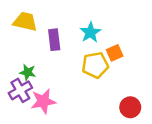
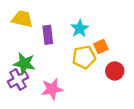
green star: (28, 72) -> (24, 64), size x1.5
pink star: (43, 101) -> (52, 89), moved
red circle: (130, 107) -> (115, 71), moved

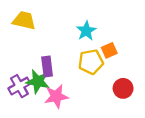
purple rectangle: (48, 35) -> (47, 66), moved
green star: (24, 64) -> (38, 81), moved
red circle: (115, 71) -> (123, 88), moved

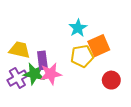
yellow trapezoid: (24, 20) -> (20, 50), moved
orange square: (109, 50) -> (99, 46), size x1.5
pink star: (56, 96) -> (51, 74), moved

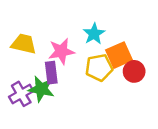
yellow trapezoid: (20, 50) -> (24, 44), moved
pink star: (51, 74) -> (61, 51), moved
red circle: (111, 80) -> (134, 71), moved

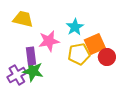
yellow trapezoid: (24, 44) -> (23, 19), moved
purple rectangle: (51, 73) -> (31, 56), moved

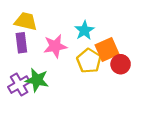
yellow pentagon: (79, 54) -> (89, 61), turned -30
purple rectangle: (31, 56) -> (21, 43), moved

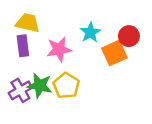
yellow pentagon: (89, 61) -> (66, 86), moved
red circle: (121, 64) -> (129, 36), moved

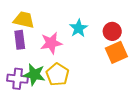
orange square: (114, 53) -> (116, 52), moved
purple cross: (20, 90) -> (18, 79), turned 36

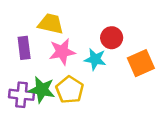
yellow trapezoid: (24, 20) -> (51, 24), moved
cyan star: (79, 28) -> (95, 59), moved, turned -30
red circle: (112, 31) -> (112, 38), moved

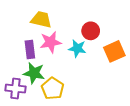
purple rectangle: (24, 48) -> (30, 49), moved
yellow pentagon: (70, 90) -> (53, 89), moved
purple cross: (22, 95) -> (15, 89), moved

